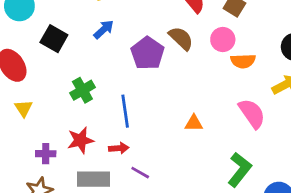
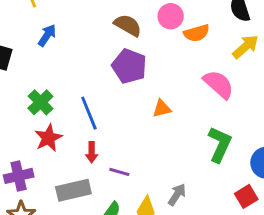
purple pentagon: (147, 53) -> (129, 66), moved
red star: (80, 140) -> (48, 138), moved
red arrow: (119, 148) -> (92, 152), turned 108
purple cross: (46, 154) -> (19, 176), size x1.4

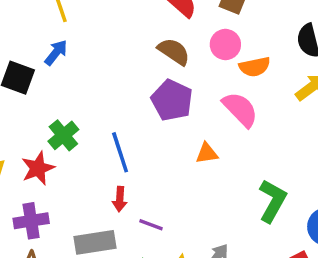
blue arrow: (47, 35) -> (56, 53), moved
pink semicircle: (219, 84) -> (240, 109), moved
red star: (48, 138) -> (38, 168), moved

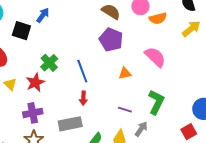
pink semicircle: (240, 109) -> (155, 57), moved
orange triangle: (207, 153) -> (125, 73), moved
green L-shape: (272, 201) -> (156, 102), moved
purple line: (151, 225) -> (125, 110), moved

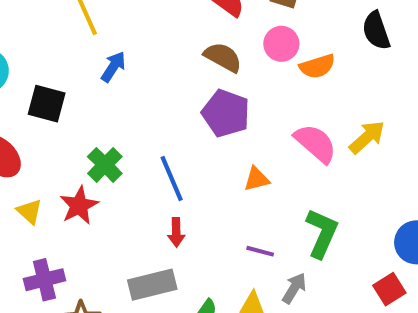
blue arrow: (43, 15) -> (113, 67), moved
yellow arrow: (191, 29) -> (367, 137), moved
purple cross: (33, 113) -> (44, 280), moved

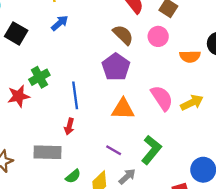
orange semicircle: (317, 66) -> (190, 56), moved
orange triangle: (257, 179) -> (123, 109), size x1.5

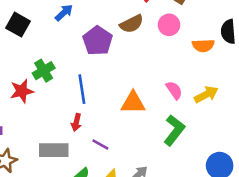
brown semicircle: (123, 35) -> (132, 24), turned 110
purple pentagon: (116, 67) -> (98, 41), moved
pink semicircle: (162, 98) -> (174, 90), size x0.7
purple line: (114, 150) -> (100, 145), moved
green L-shape: (151, 150) -> (174, 130), moved

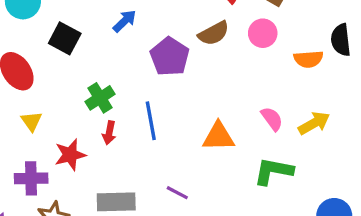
red star: (22, 91) -> (70, 155), moved
red arrow: (76, 122) -> (109, 133), moved
green L-shape: (174, 130) -> (273, 171), turned -116

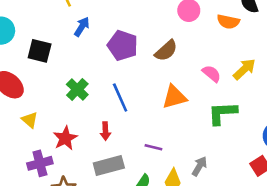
brown semicircle: (214, 33) -> (166, 51), moved
orange semicircle: (308, 59) -> (228, 22), turned 30
red arrow: (109, 133) -> (105, 131), moved

